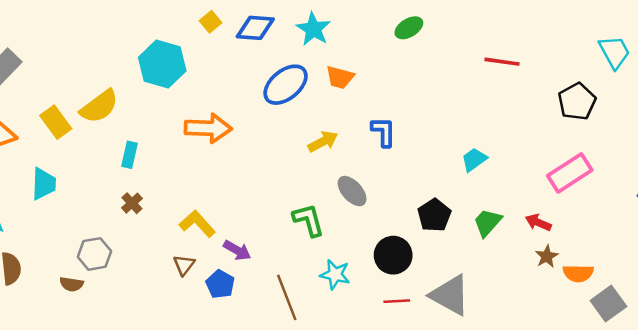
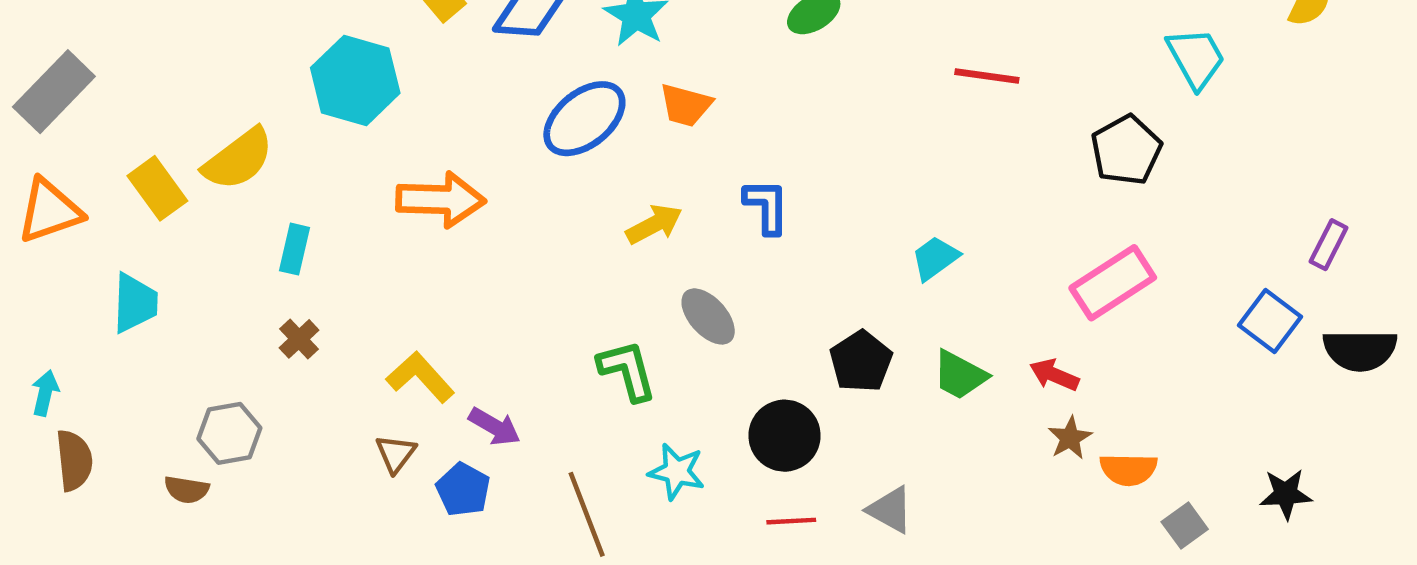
green trapezoid: (487, 223) -> (960, 375), turned -104
gray triangle: (450, 295) -> (890, 510), size x0.6
gray square: (608, 304) -> (1185, 526), size x0.7

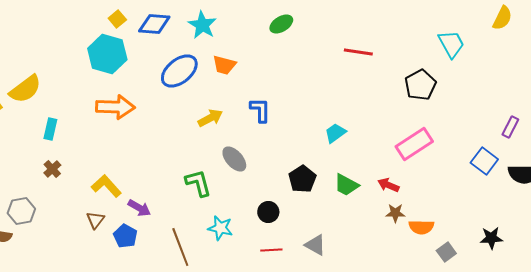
cyan hexagon: (355, 80) -> (107, 54), moved
black circle: (785, 436) -> (268, 212), size x0.7
brown star: (1070, 438) -> (395, 213), turned 30

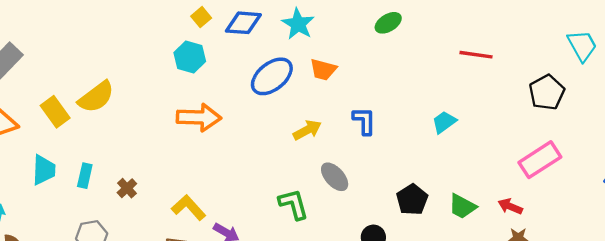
cyan hexagon: (107, 54) -> (190, 57), size x0.7
cyan rectangle: (50, 129) -> (85, 176), moved
cyan trapezoid: (335, 133) -> (444, 122), moved

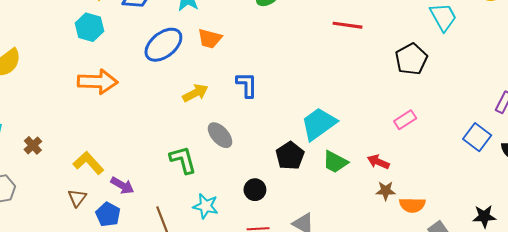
cyan trapezoid: (444, 122) -> (319, 124), moved, size x1.6
pink rectangle: (540, 160) -> (405, 120), size x0.6

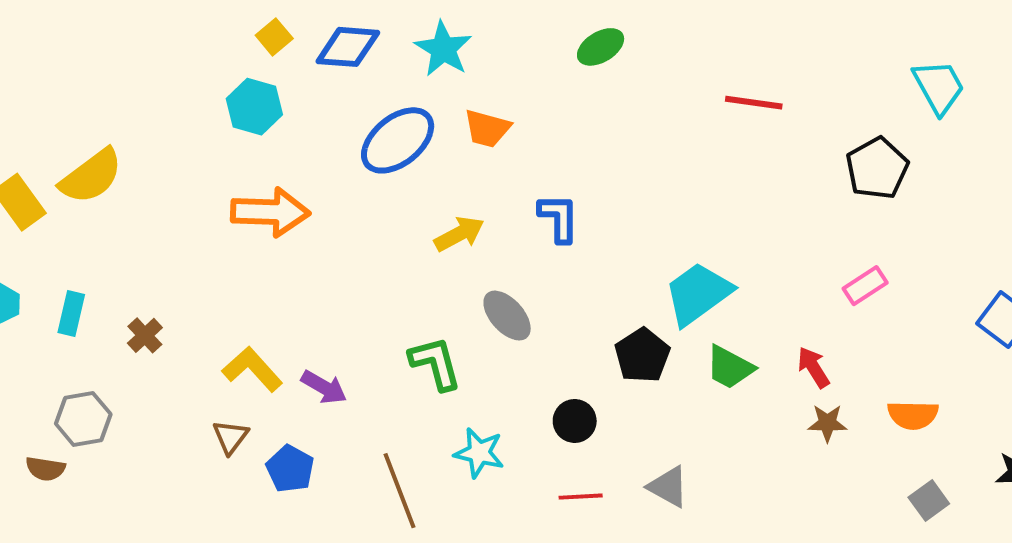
red arrow: (378, 162) -> (813, 367), turned 35
purple arrow: (122, 186) -> (324, 387), moved
orange semicircle: (412, 205) -> (913, 415), moved

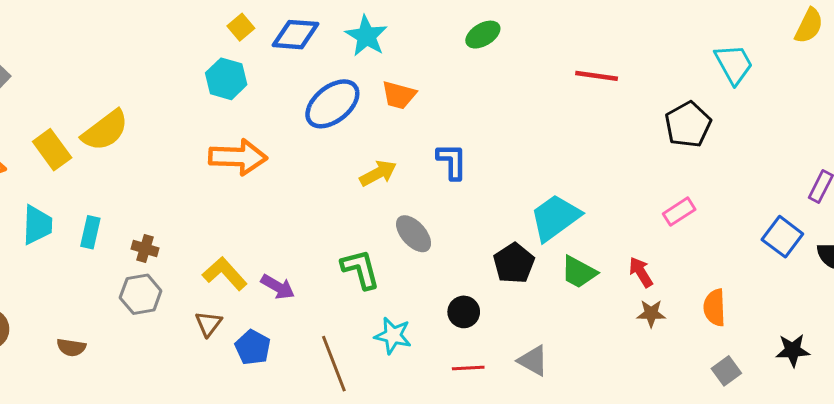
brown cross: (145, 335) -> (145, 248), turned -30
orange semicircle: (913, 415) -> (715, 308), turned 87
gray hexagon: (83, 419) -> (141, 294), moved

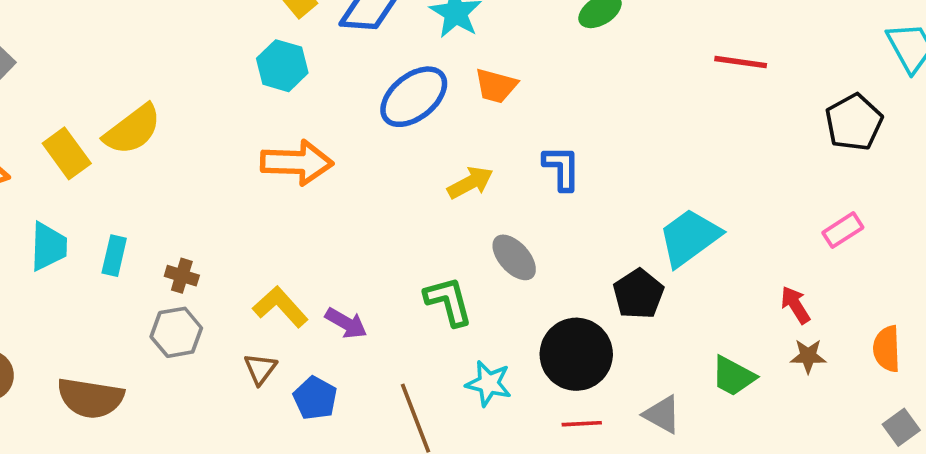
green trapezoid: (579, 272) -> (733, 376), moved
black circle: (464, 312) -> (576, 354), size x1.8
brown semicircle: (71, 347) -> (90, 398), size x1.8

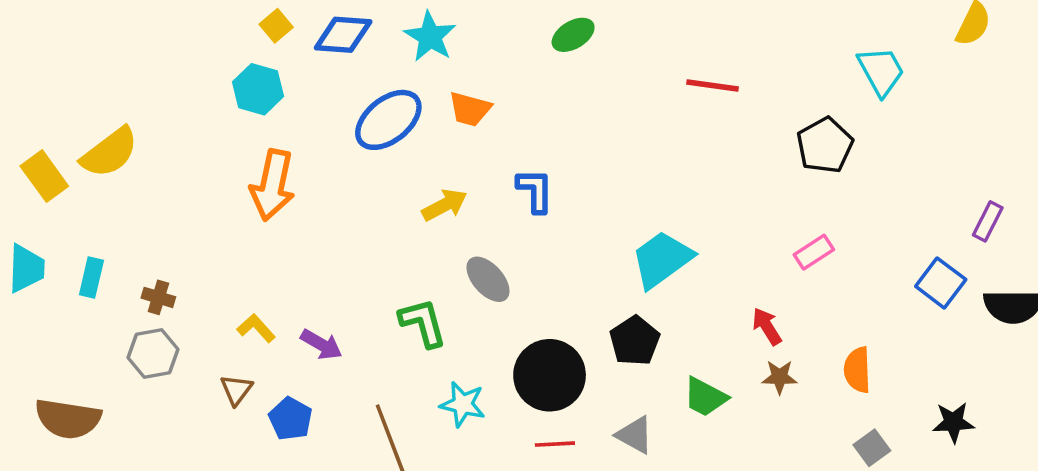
orange arrow: (297, 162) -> (272, 185), turned 100
black pentagon: (638, 294) -> (635, 341), moved
yellow L-shape: (280, 307) -> (256, 328), size x0.7

